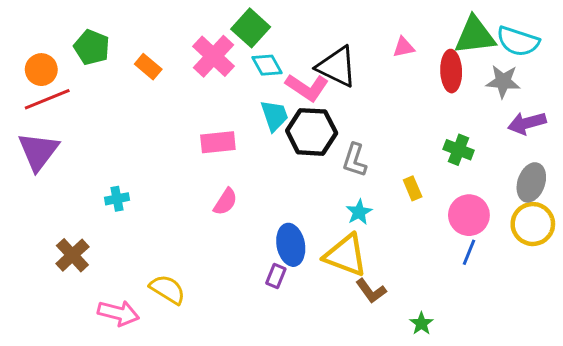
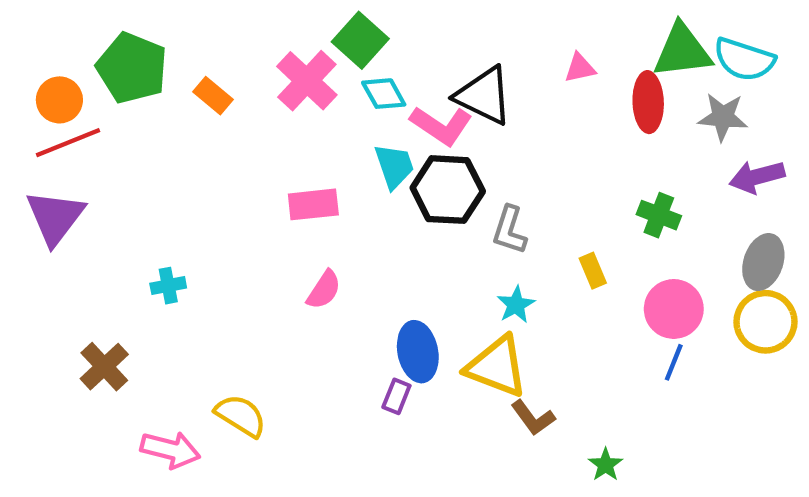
green pentagon: (92, 47) -> (132, 68), size x1.4

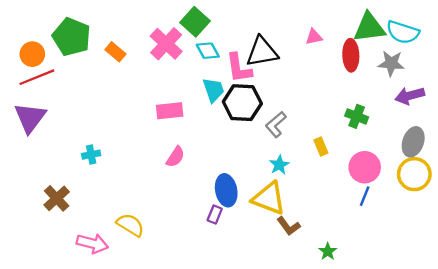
black triangle: (484, 96) -> (262, 52), turned -36
pink L-shape: (441, 126) -> (239, 68), turned 48
gray L-shape: (510, 230) -> (276, 125), turned 32

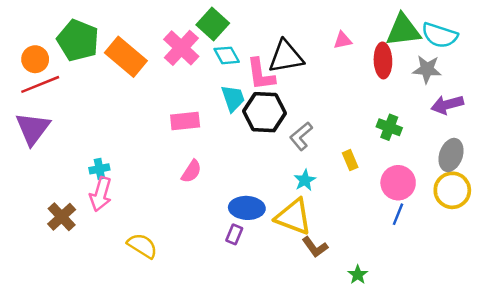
orange rectangle: (115, 52) -> (126, 57), size x1.8
blue ellipse: (226, 190) -> (247, 208), turned -76
pink arrow: (92, 243) -> (101, 194), moved, turned 92

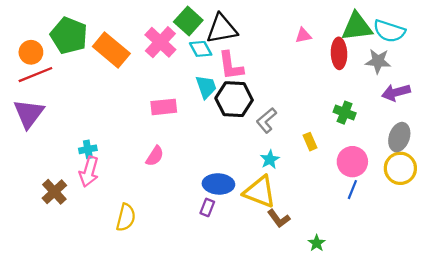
black triangle: (286, 57) -> (222, 29), moved
pink semicircle: (191, 171) -> (155, 156), moved
yellow semicircle: (142, 246) -> (126, 217), turned 72

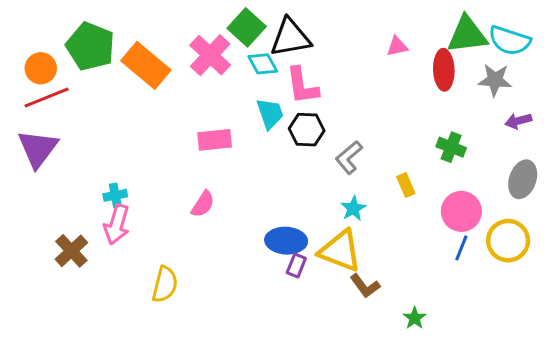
purple arrow: (396, 92) -> (518, 121), size x0.7
black hexagon: (234, 99) -> (307, 130), size x0.7
yellow circle: (400, 168) -> (508, 241), moved
purple rectangle: (207, 207) -> (296, 265), moved

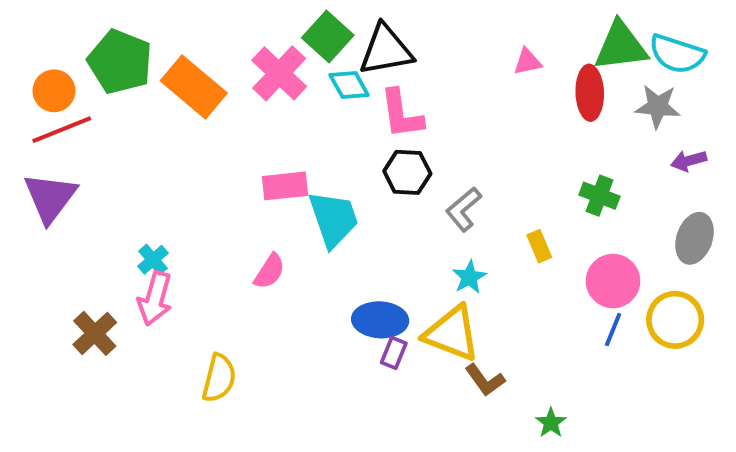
cyan trapezoid: (270, 114) -> (334, 219), moved, size x1.4
cyan cross: (115, 195) -> (153, 260), turned -30

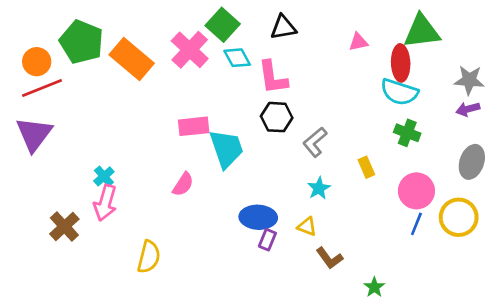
black triangle: (386, 50) -> (283, 27), moved, size x0.7
cyan semicircle: (677, 54) -> (399, 92), moved
gray star: (658, 106) -> (469, 80), moved
yellow triangle: (452, 333) -> (307, 226), size x0.5

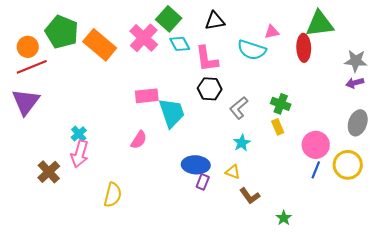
cyan semicircle: (399, 92) -> (252, 50), moved
green cross: (407, 133) -> (281, 104), moved

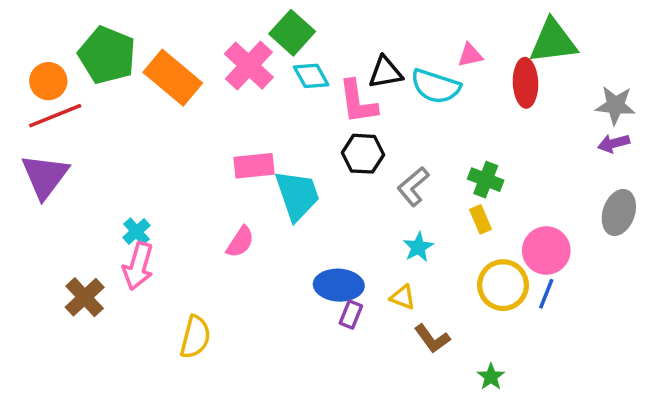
black triangle: (215, 21) -> (385, 72), moved
yellow circle: (348, 165) -> (503, 285), moved

